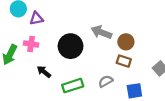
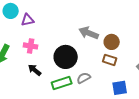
pink cross: (31, 44) -> (31, 46), moved
black circle: (71, 46) -> (66, 57), moved
gray semicircle: (106, 81) -> (84, 78), moved

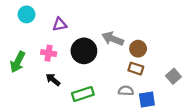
purple triangle: (28, 20) -> (60, 24), moved
black circle: (66, 57) -> (84, 51), moved
gray semicircle: (84, 78) -> (126, 91), moved, turned 32

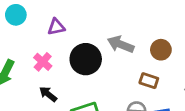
brown circle: (138, 49) -> (161, 50), moved
pink cross: (49, 53) -> (43, 62), turned 32

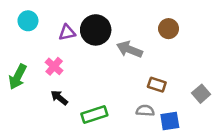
brown circle: (161, 50) -> (169, 29), moved
black circle: (86, 59) -> (96, 30), moved

